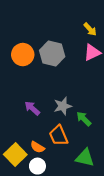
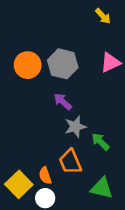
yellow arrow: (90, 29) -> (103, 16), moved
purple arrow: (32, 108) -> (63, 101), moved
orange semicircle: (37, 147) -> (45, 176), turned 40

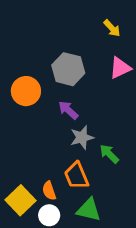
yellow arrow: (103, 16) -> (112, 28), moved
orange circle: (28, 65) -> (26, 91), moved
green triangle: (102, 188) -> (89, 210), moved

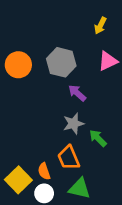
yellow arrow: (112, 28) -> (100, 26), turned 70
orange circle: (26, 91) -> (18, 65), moved
purple arrow: (68, 110) -> (77, 93), moved

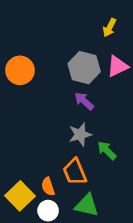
gray hexagon: (61, 62) -> (84, 68), moved

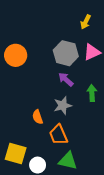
green arrow: (107, 150) -> (92, 93), moved, turned 42
orange semicircle: (48, 187) -> (38, 117), moved
yellow square: (20, 196) -> (16, 154), turned -30

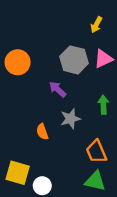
purple arrow: (66, 79) -> (58, 89), moved
orange trapezoid: (58, 135) -> (96, 152), moved
green triangle: (68, 161) -> (95, 181), moved

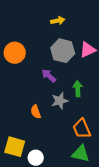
yellow arrow: (96, 25) -> (58, 21), moved, turned -128
green arrow: (103, 105) -> (78, 89), moved

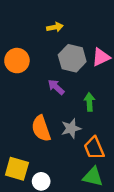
yellow arrow: (58, 21) -> (55, 27), moved
gray star: (60, 101) -> (71, 128), moved
orange semicircle: (36, 112) -> (41, 128), size x1.6

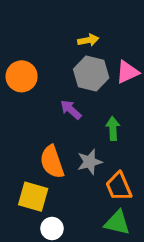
yellow arrow: (55, 27) -> (88, 40), moved
yellow square: (17, 169) -> (33, 197), moved

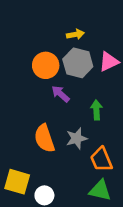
orange circle: (22, 76) -> (46, 65), moved
yellow square: (33, 197) -> (17, 182), moved

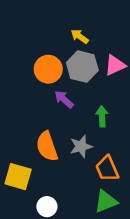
yellow arrow: (75, 34) -> (80, 36), turned -133
yellow square: (17, 182) -> (18, 177), moved
green triangle: (100, 190) -> (106, 201), turned -35

